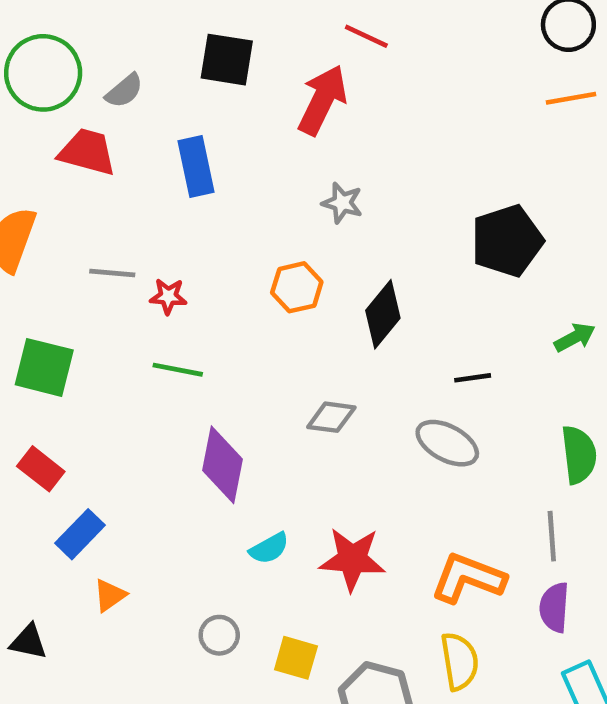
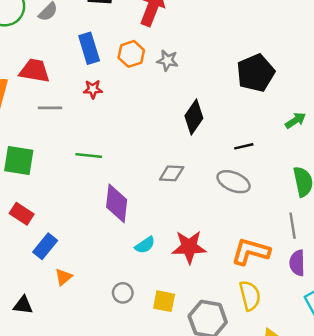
red trapezoid: (87, 152) -> (35, 71), moved
orange hexagon: (297, 287) -> (131, 54), moved
red star: (168, 296) -> (93, 89), moved

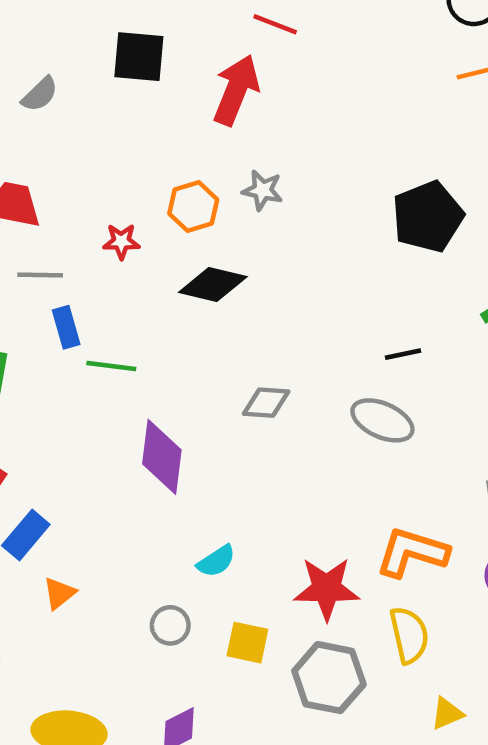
blue rectangle: (89, 48) -> (66, 327), moved, size x0.7
orange hexagon: (131, 54) -> (193, 207), moved
black diamond: (194, 117) -> (213, 285), moved, turned 68
cyan semicircle: (145, 245) -> (216, 561), moved
red star: (189, 247) -> (327, 589), moved

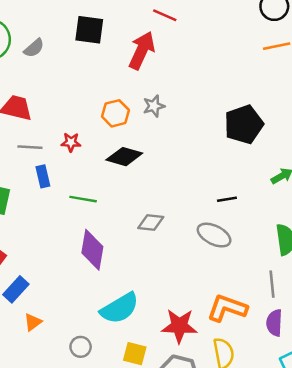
gray star: (263, 190) -> (154, 106), turned -30
red star: (121, 241) -> (71, 142), moved
green line: (111, 366) -> (83, 199), moved
cyan semicircle: (216, 561) -> (120, 308), size x1.8
gray circle: (170, 625) -> (81, 347), moved

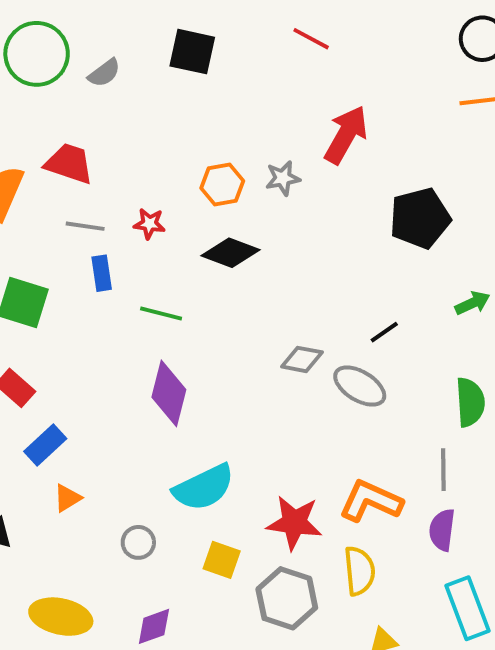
red arrow: (142, 50) -> (346, 135), moved
black line: (227, 199) -> (384, 332), turned -30
gray diamond: (151, 223) -> (302, 359), moved

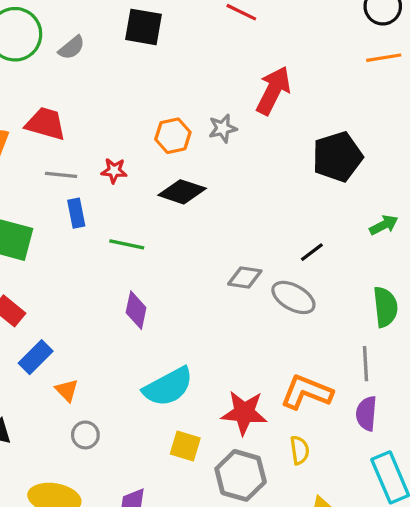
purple diamond: (169, 393) -> (136, 310), size x0.7
orange triangle: (67, 498) -> (67, 390), moved, turned -40
gray circle: (138, 542) -> (85, 435), moved
yellow semicircle: (359, 571) -> (300, 450), size x0.7

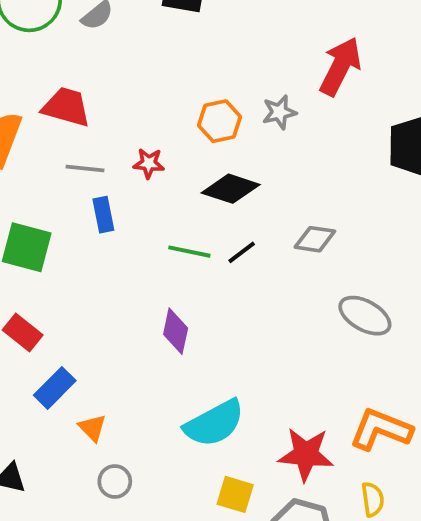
green line: (127, 244) -> (189, 252), moved
black line: (312, 252) -> (242, 252), moved
gray diamond: (245, 278) -> (315, 239), moved

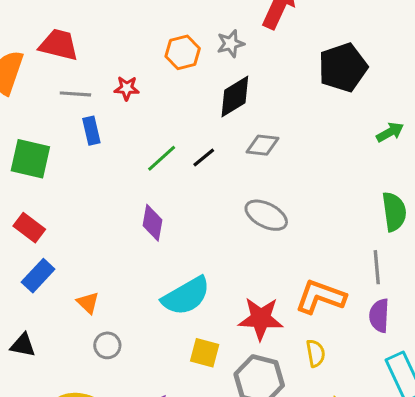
black diamond: (231, 189) -> (235, 97), moved, turned -48
green line: (189, 252) -> (162, 158), turned -52
gray ellipse: (365, 316) -> (266, 215), moved
blue rectangle: (55, 388) -> (38, 276), moved

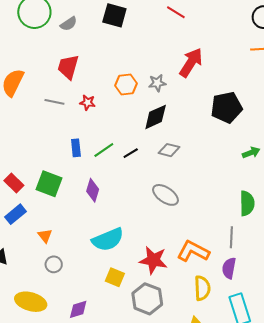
red trapezoid: (59, 45) -> (68, 67), moved, turned -96
blue rectangle: (91, 131) -> (76, 148), moved
green square: (30, 159) -> (49, 184), moved
yellow semicircle: (316, 353) -> (202, 288), moved, size x1.4

